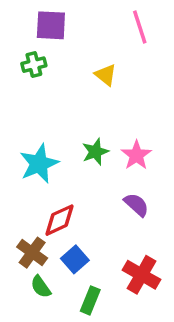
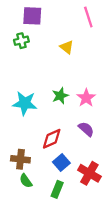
cyan star: (39, 164) -> (25, 103), turned 30
red diamond: (59, 220) -> (52, 139), moved
brown cross: (32, 253) -> (20, 159), turned -30
blue square: (75, 259) -> (61, 162), moved

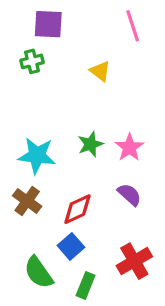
brown cross: (20, 159) -> (27, 201), moved, turned 30
blue square: (61, 162) -> (71, 246), moved
red cross: (89, 173) -> (134, 261), turned 30
green semicircle: (26, 181) -> (39, 272), size x1.5

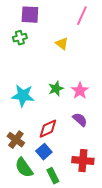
pink line: (133, 26) -> (82, 16), turned 42
brown cross: (27, 201) -> (16, 140), moved
red cross: (134, 261) -> (83, 161), turned 35
green rectangle: (86, 285) -> (53, 176), turned -49

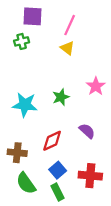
pink line: (82, 16) -> (70, 25), moved
pink star: (80, 91) -> (96, 86), moved
brown cross: (16, 140) -> (17, 153), turned -30
blue square: (44, 152) -> (58, 170), moved

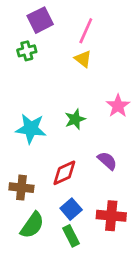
purple square: (32, 16) -> (40, 20), turned -30
green semicircle: (26, 183) -> (32, 225), turned -110

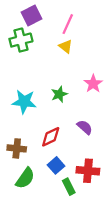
green cross: (27, 51) -> (21, 40), size x1.5
green rectangle: (71, 236) -> (69, 187), moved

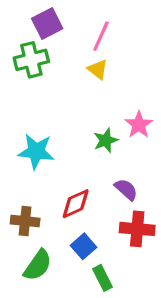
green star: (59, 94) -> (106, 140), moved
red cross: (88, 171) -> (137, 229), moved

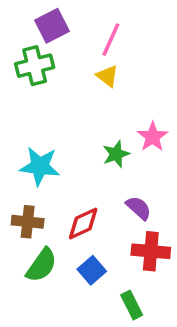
brown cross: (25, 221) -> (28, 222), moved
green semicircle: (38, 265) -> (41, 265), moved
green rectangle: (102, 278) -> (132, 305), moved

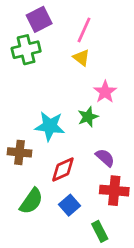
pink star: (153, 137) -> (105, 92), moved
cyan star: (40, 166) -> (50, 126), moved
brown cross: (28, 222) -> (19, 152), moved

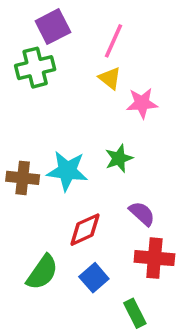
pink star: (105, 92) -> (142, 103), moved, turned 30
brown cross: (19, 152) -> (23, 178), moved

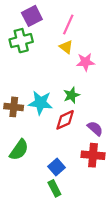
purple semicircle: (142, 214) -> (95, 128), moved
red diamond: (85, 230) -> (65, 120), moved
green semicircle: (42, 272) -> (19, 150), moved
green rectangle: (135, 313) -> (54, 188), moved

